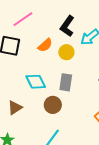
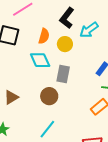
orange semicircle: (45, 45) -> (44, 36), turned -35
cyan diamond: (36, 82) -> (40, 60), moved

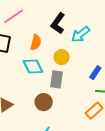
yellow circle: (65, 44) -> (62, 57), moved

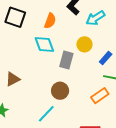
yellow circle: (62, 57) -> (84, 44), moved
brown circle: (44, 102) -> (60, 91), moved

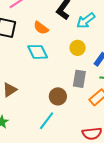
orange semicircle: (50, 21) -> (41, 28), turned 112
gray rectangle: (66, 60) -> (79, 79), moved

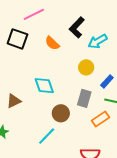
cyan diamond: (38, 52) -> (44, 86), moved

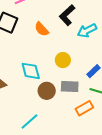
yellow circle: (86, 67) -> (63, 60), moved
gray rectangle: (84, 98) -> (70, 86), turned 72
brown circle: (61, 113) -> (47, 91), moved

